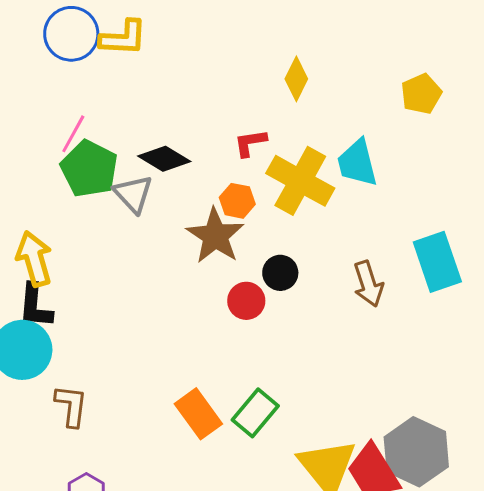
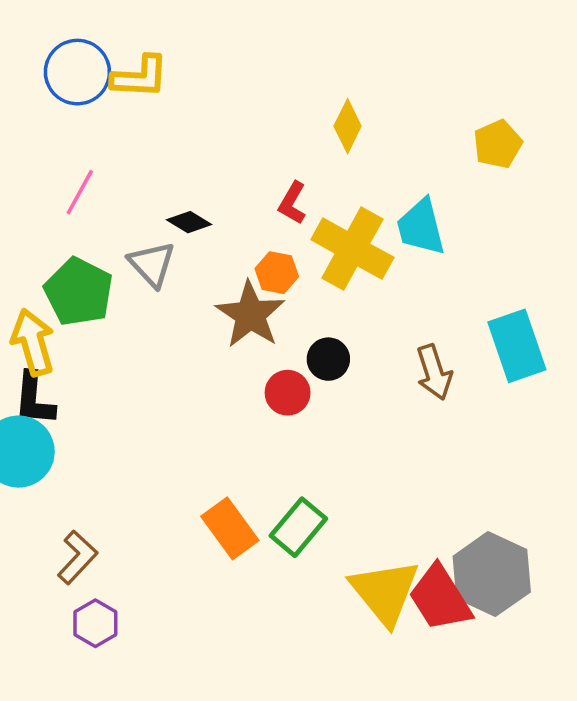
red L-shape: (250, 143) -> (292, 203), turned -51
black diamond: (164, 159) -> (189, 222), size x0.7
green pentagon: (89, 169) -> (79, 292), moved
brown L-shape: (71, 406) -> (77, 557), moved, turned 36

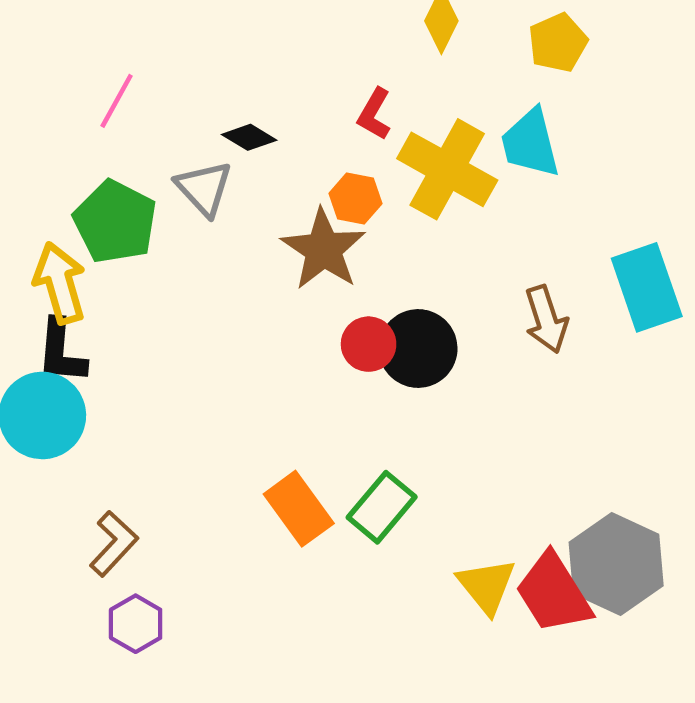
yellow pentagon: (498, 144) -> (558, 43), moved
black circle: (328, 359) -> (418, 348), moved, size x1.5
yellow triangle: (385, 592) -> (487, 586), size x0.7

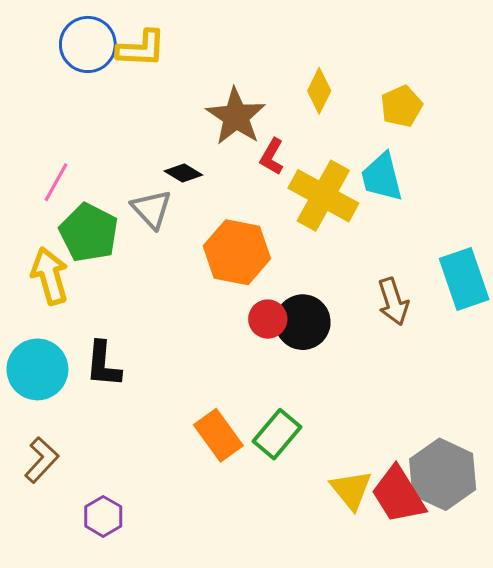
pink line: (117, 101) -> (56, 182), moved
orange hexagon: (355, 198) -> (237, 252), moved, size x1.8
brown star: (323, 249) -> (236, 116), moved
black L-shape: (61, 351) -> (103, 364), moved
brown L-shape: (114, 544) -> (42, 460), moved

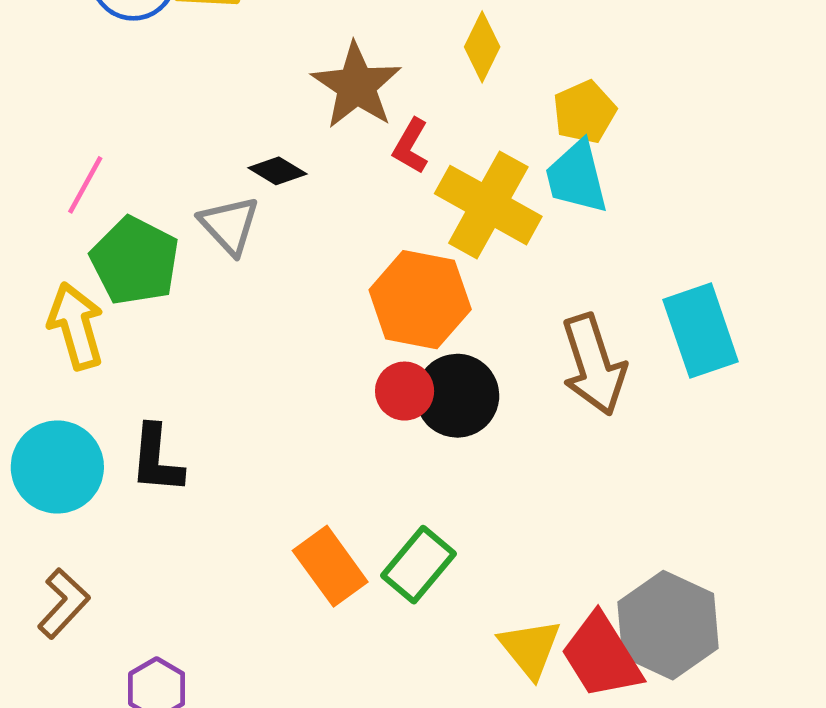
yellow pentagon: (401, 106) -> (584, 112), moved
orange hexagon: (237, 252) -> (420, 300), moved
brown arrow: (393, 302) -> (594, 365), size x1.4

